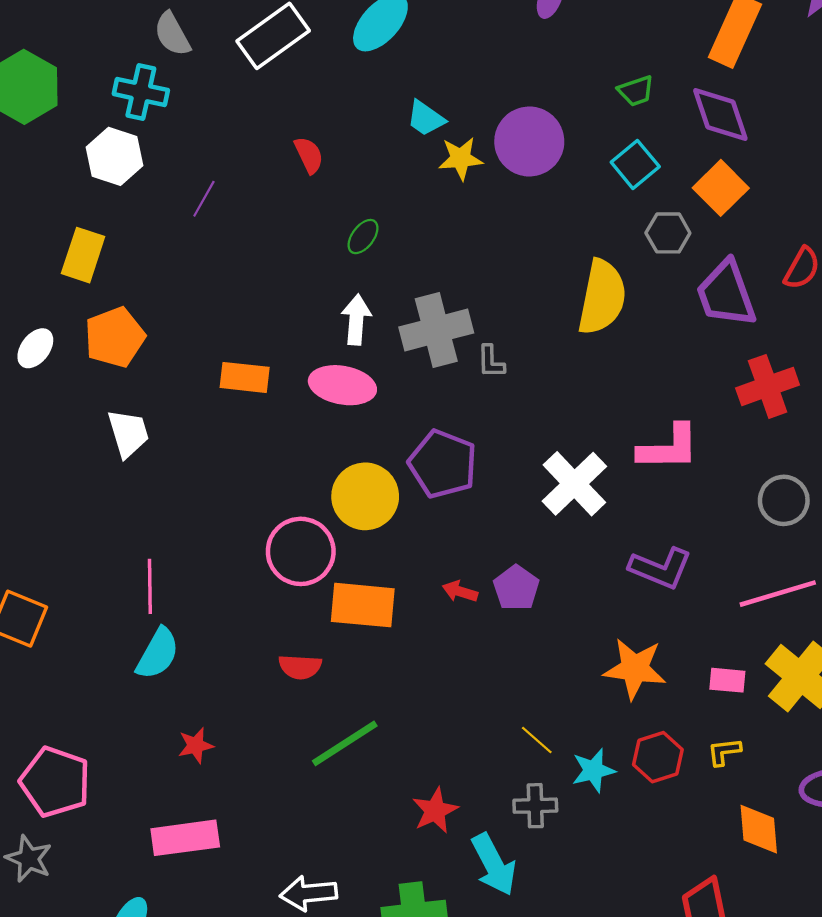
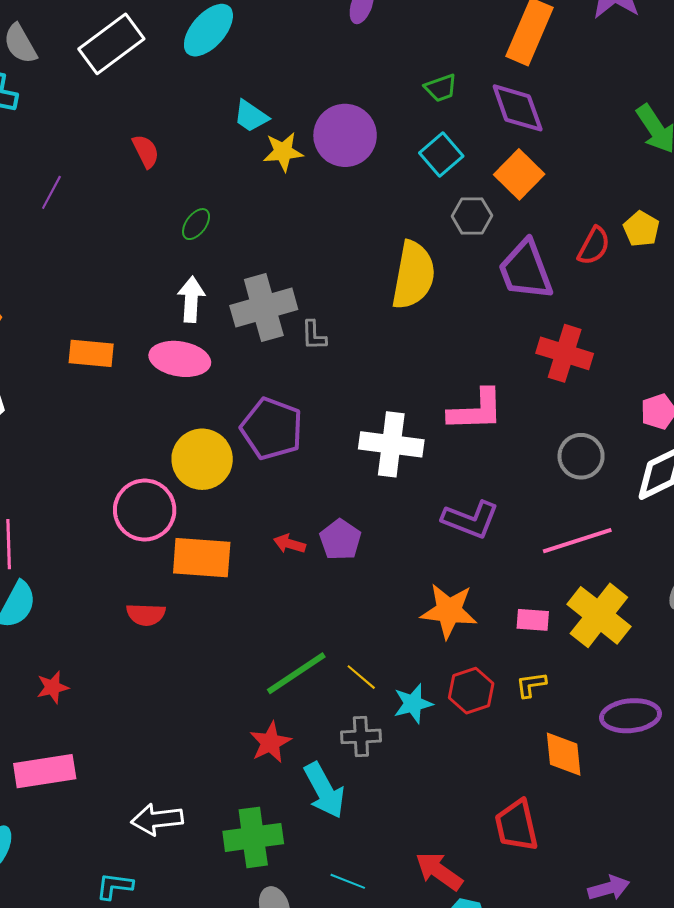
red cross: (768, 386) -> (565, 353), turned 38
white cross: (574, 484) -> (391, 444), turned -38
green line: (345, 743) -> (296, 673), moved

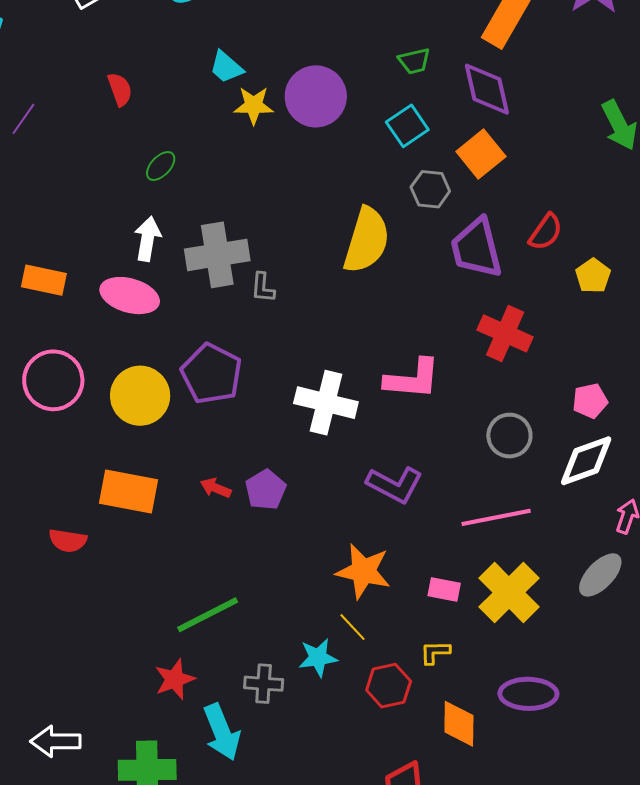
yellow pentagon: (641, 229) -> (593, 276), moved
pink circle: (145, 510) -> (53, 380), moved
yellow line: (361, 677) -> (352, 627), moved
red hexagon: (471, 691) -> (389, 686), moved

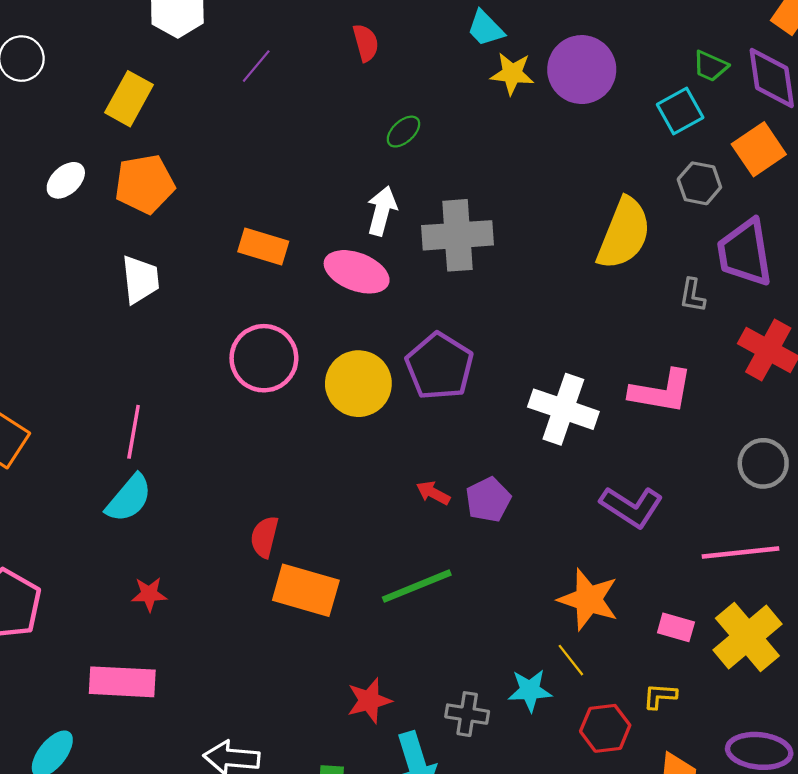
green trapezoid: (414, 61) -> (710, 66), moved, turned 32
gray L-shape: (263, 288) -> (692, 295), moved
orange rectangle: (129, 492) -> (306, 590), moved
red semicircle: (68, 541) -> (264, 537), turned 90
green line: (208, 615) -> (417, 586), moved

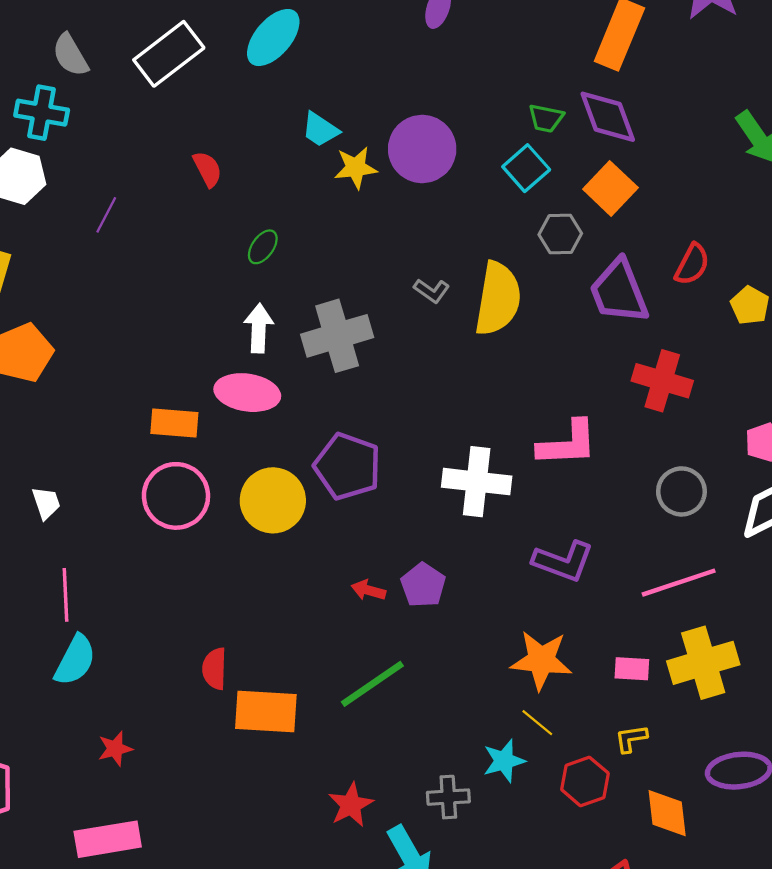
orange rectangle: (263, 246) -> (174, 423), moved
white trapezoid: (140, 280) -> (46, 503), moved, size x0.7
gray L-shape: (692, 295) -> (432, 291), moved, turned -52
yellow cross: (747, 637) -> (703, 663), turned 36

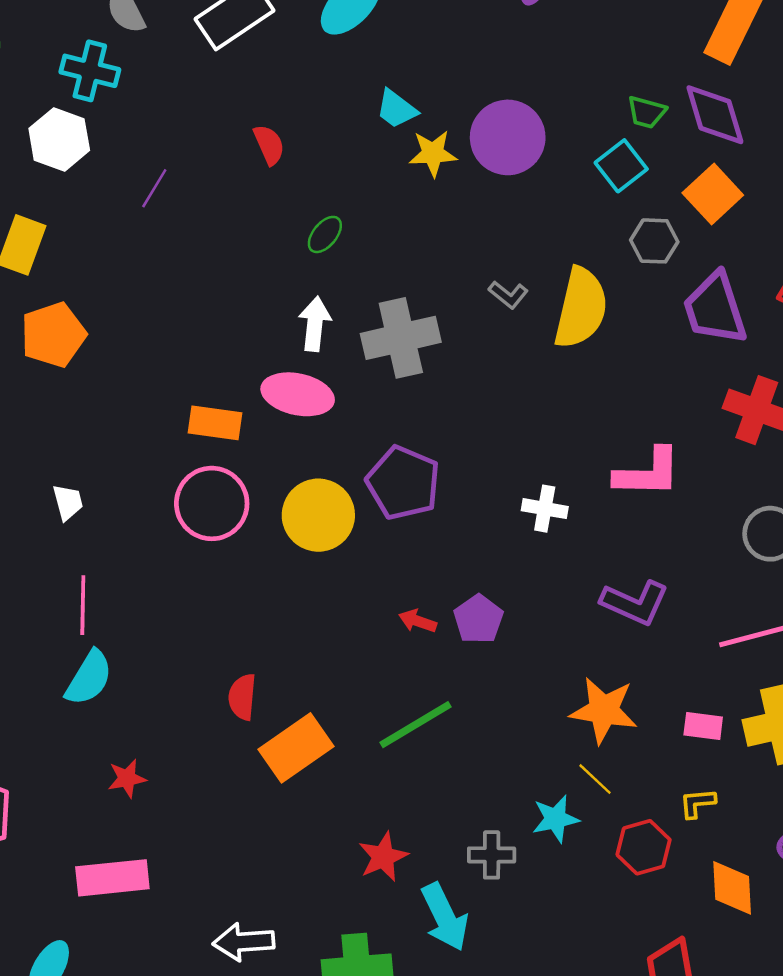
white cross: (477, 482) -> (545, 509), size x0.6
orange rectangle: (266, 712) -> (296, 748), turned -42

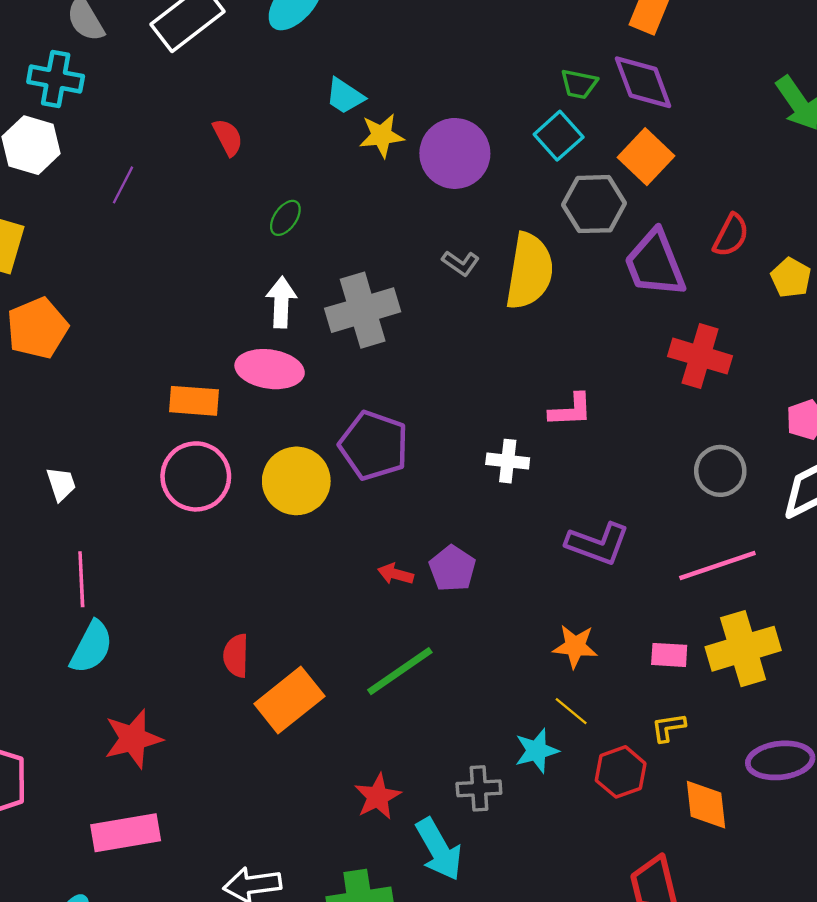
purple circle: (508, 137) -> (455, 153), moved
gray hexagon: (654, 241) -> (594, 204), size x1.4
pink L-shape: (648, 473) -> (571, 410), moved, size x0.7
orange star: (604, 710) -> (575, 646), size x0.7
red star: (127, 778) -> (133, 739), size x1.6

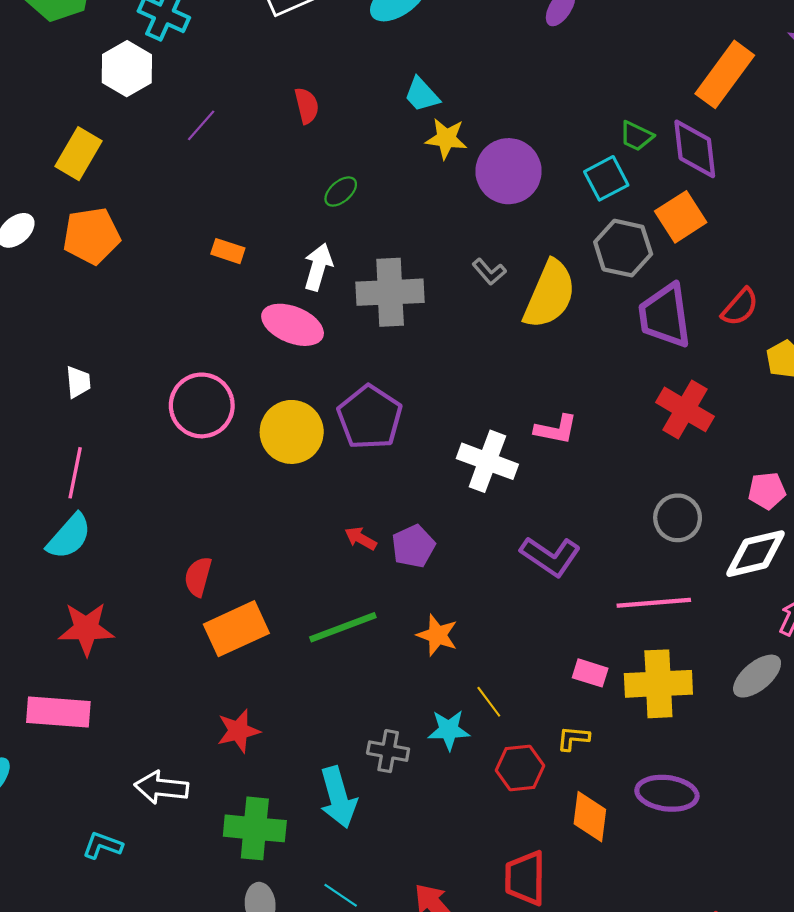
orange rectangle: (194, 401) -> (228, 251), moved, size x0.7
white cross: (508, 461) -> (487, 461), size x1.5
orange star: (575, 646) -> (437, 635), moved
red star: (378, 797) -> (238, 731), moved

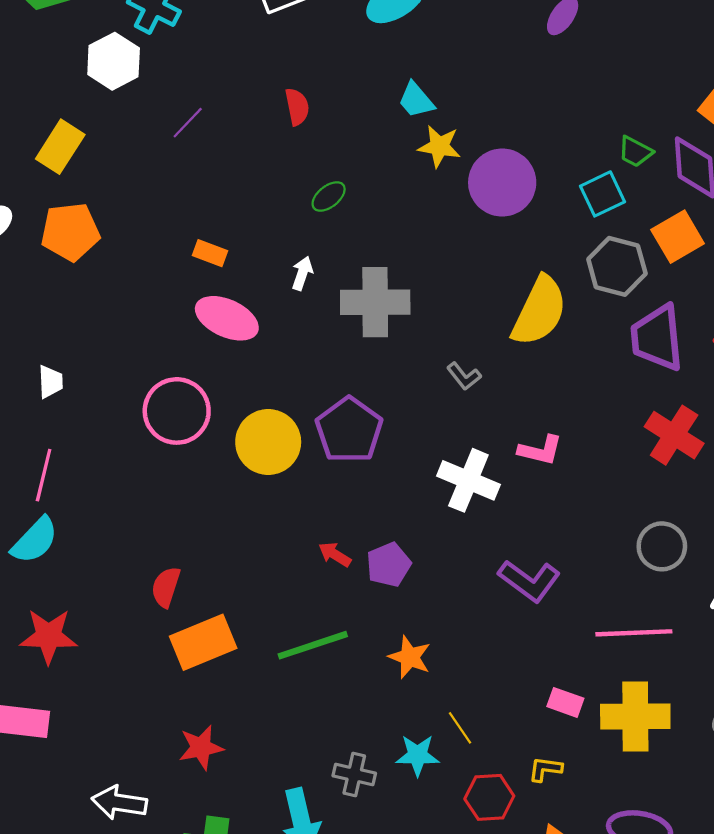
white arrow: (318, 267) -> (302, 273), size x0.7
gray L-shape: (489, 272) -> (464, 376), moved
pink ellipse: (293, 325) -> (227, 318), moved

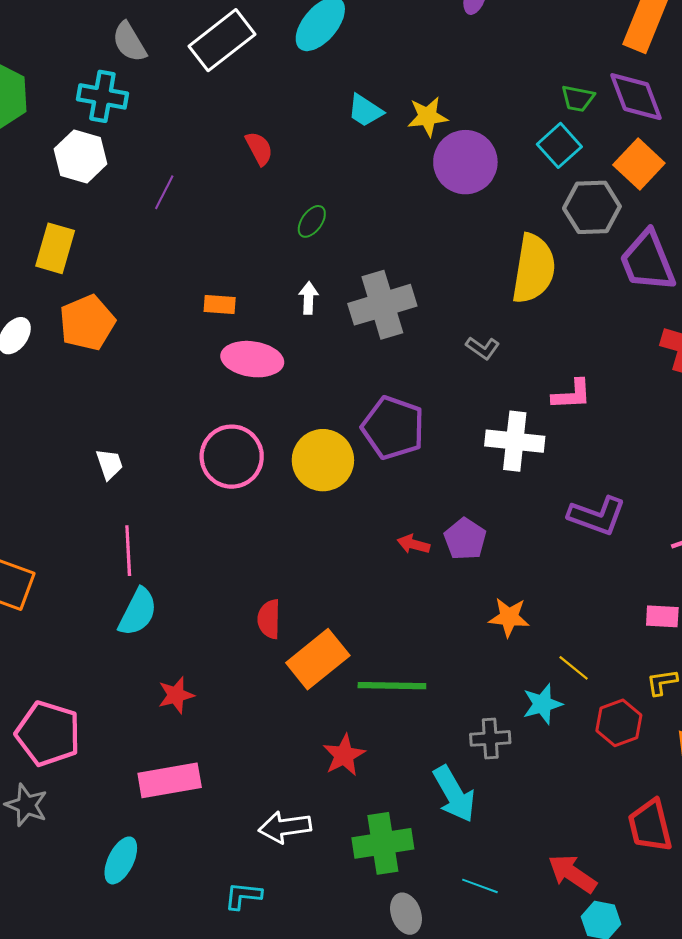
yellow star: (439, 146) -> (428, 117), moved
red star: (49, 636) -> (176, 695), size x0.7
green line: (313, 645) -> (392, 686), moved, turned 36

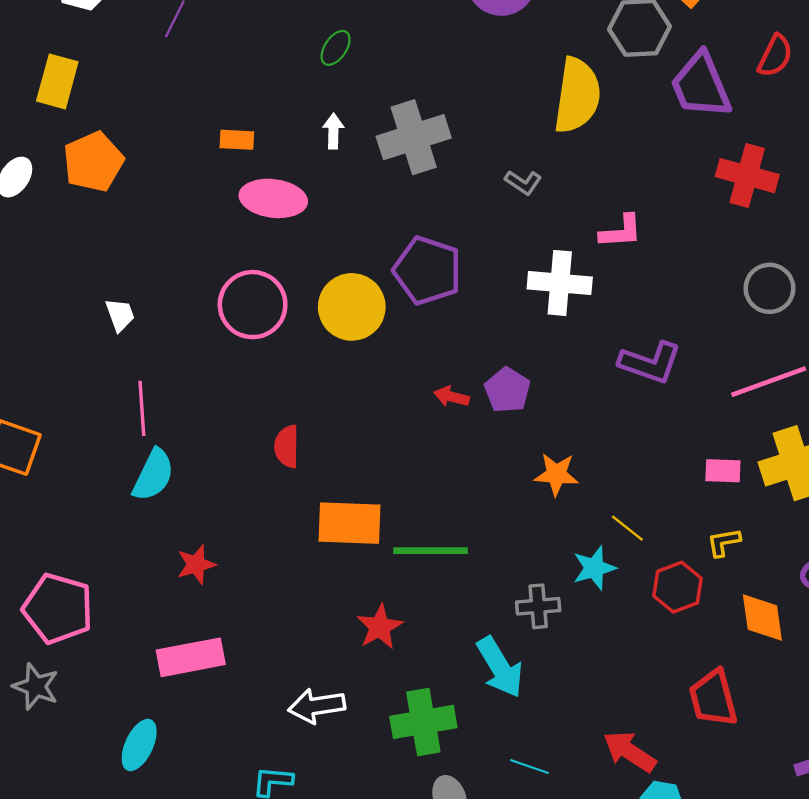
red semicircle: (269, 619) -> (287, 446), moved
orange rectangle: (318, 659) -> (350, 523), turned 42

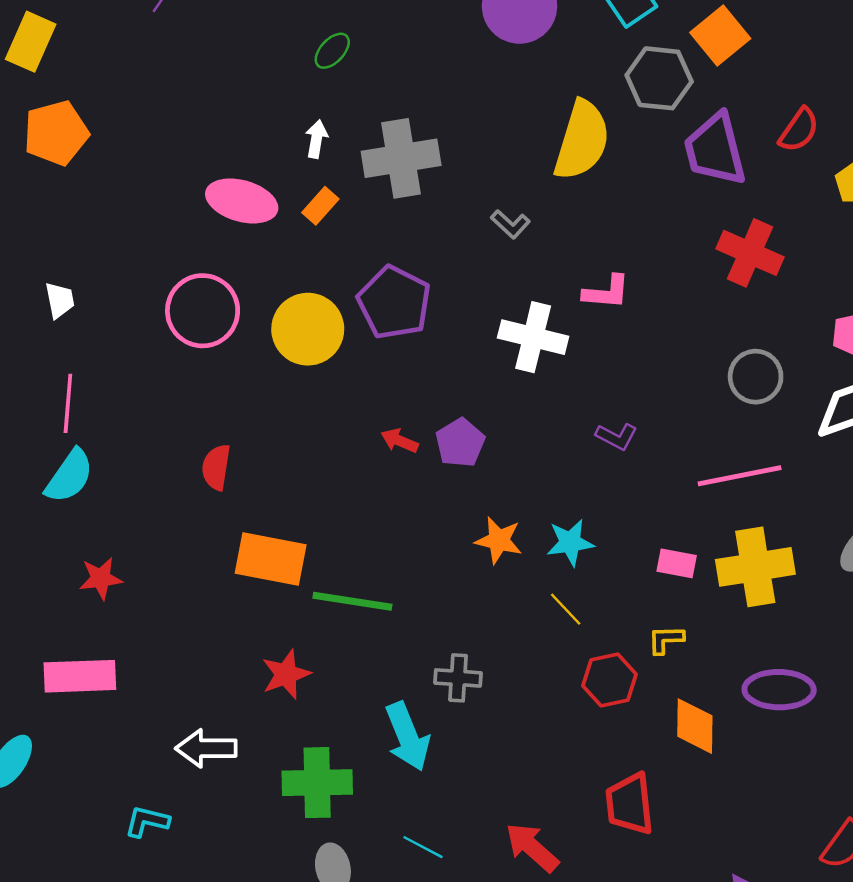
orange rectangle: (237, 140) -> (320, 206), moved, turned -60
purple L-shape: (650, 363) -> (617, 436), size x0.6
cyan star: (594, 568) -> (570, 543), moved

